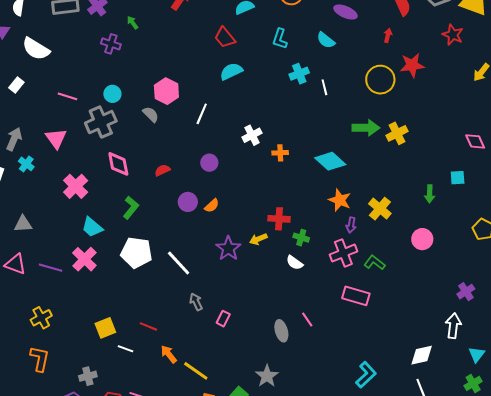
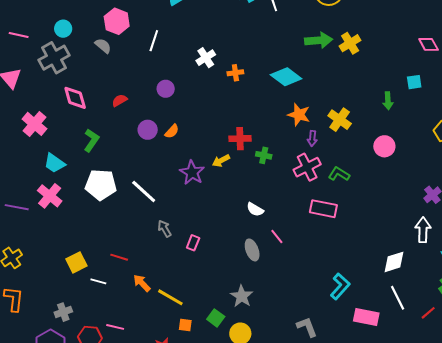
white semicircle: (295, 263) -> (255, 209), moved

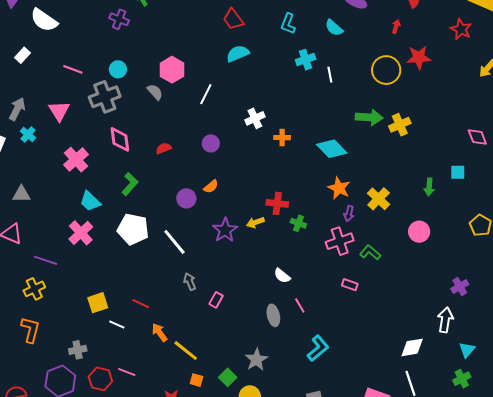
purple circle: (148, 130) -> (186, 198), moved
purple line: (17, 207) -> (46, 260), moved
pink rectangle: (323, 209) -> (350, 285), size x0.6
cyan L-shape: (340, 286) -> (318, 348), moved

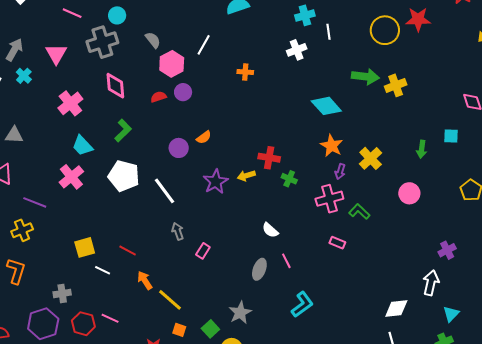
pink hexagon: (172, 70) -> (172, 64), moved
white cross: (255, 118) -> (297, 50), moved
orange cross: (282, 138) -> (245, 72), moved
purple circle: (211, 143) -> (183, 92), moved
gray ellipse: (273, 315) -> (259, 269), turned 30

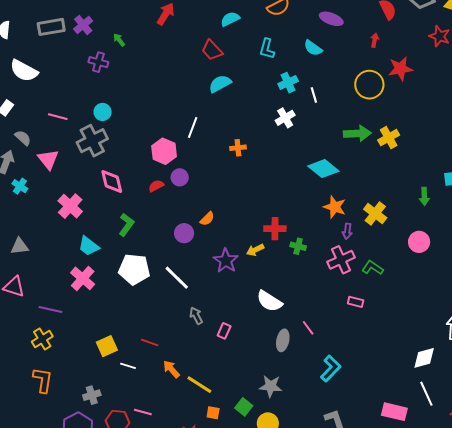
gray semicircle: (153, 40) -> (23, 138), moved
white semicircle: (270, 230) -> (269, 301), moved, size x1.5
gray star: (240, 313) -> (271, 386), turned -30

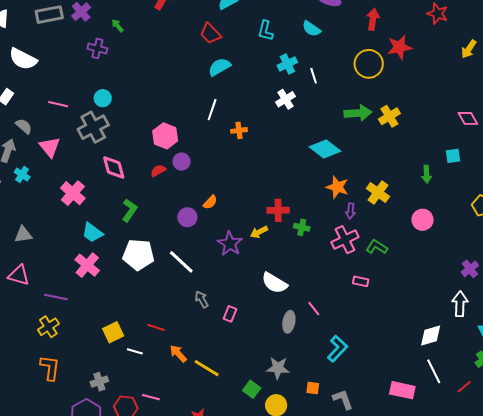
red arrow: (375, 40) -> (373, 19), size x1.5
white line: (193, 127) -> (212, 110), moved
orange square: (213, 413) -> (313, 388), moved

